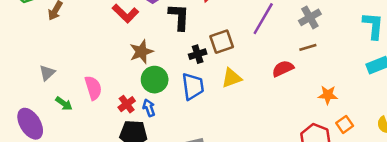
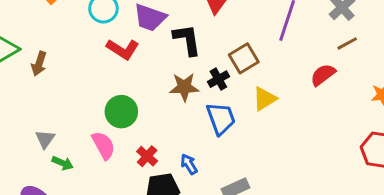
brown star: (141, 52) -> (184, 87), moved, turned 30
green circle: (155, 80) -> (121, 112), moved
green arrow: (64, 104) -> (63, 163), moved
blue arrow: (149, 108) -> (189, 164), moved

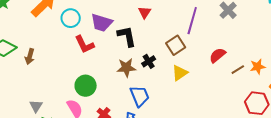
brown line: (347, 43) -> (238, 70), moved
red L-shape: (123, 49) -> (85, 44), turned 35
brown square: (244, 58) -> (176, 45), moved
blue trapezoid: (221, 118) -> (140, 96), moved

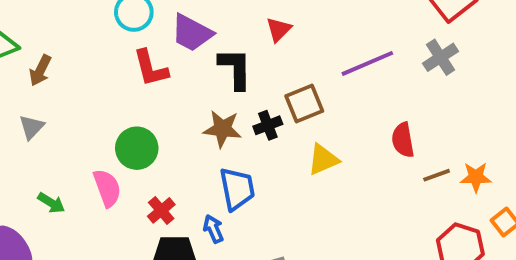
purple line: (192, 21) -> (367, 63), turned 40
brown square: (176, 45) -> (304, 104), moved
red semicircle: (218, 55) -> (403, 140), turned -72
gray triangle: (36, 106) -> (32, 127), moved

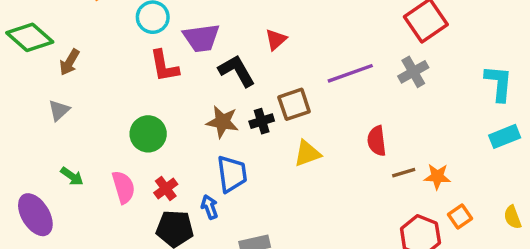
purple trapezoid: (192, 33) -> (201, 38), turned -39
black L-shape: (235, 69) -> (237, 71), turned -33
pink semicircle: (107, 188) -> (123, 187), moved

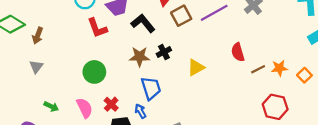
brown square: (294, 104) -> (181, 16), moved
orange square: (460, 216) -> (304, 75), moved

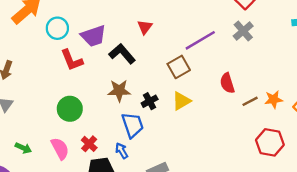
brown square: (181, 16) -> (179, 67), moved
black cross: (164, 52) -> (150, 101), moved

